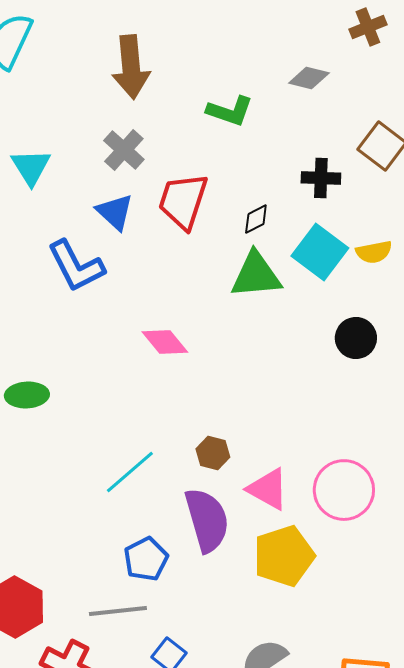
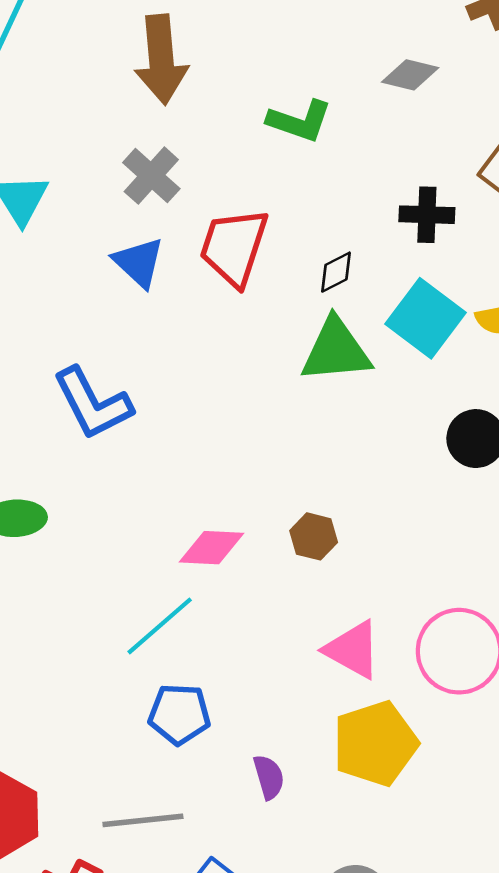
blue L-shape: (76, 266) -> (93, 404), moved
pink diamond: (165, 342) -> (211, 548), moved, turned -48
brown hexagon: (213, 453) -> (314, 536), moved
purple semicircle: (207, 520) -> (269, 777), moved, size x0.5
blue pentagon: (146, 559) -> (179, 714), moved, turned 30

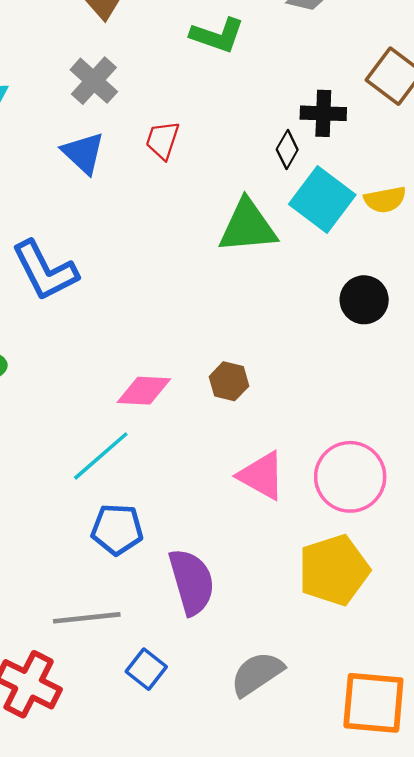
red trapezoid: (234, 247) -> (163, 140), size x0.6
black diamond: (336, 272) -> (287, 149), moved, turned -33
yellow pentagon: (375, 743) -> (334, 570), moved
purple semicircle: (269, 777) -> (192, 582), size x1.8

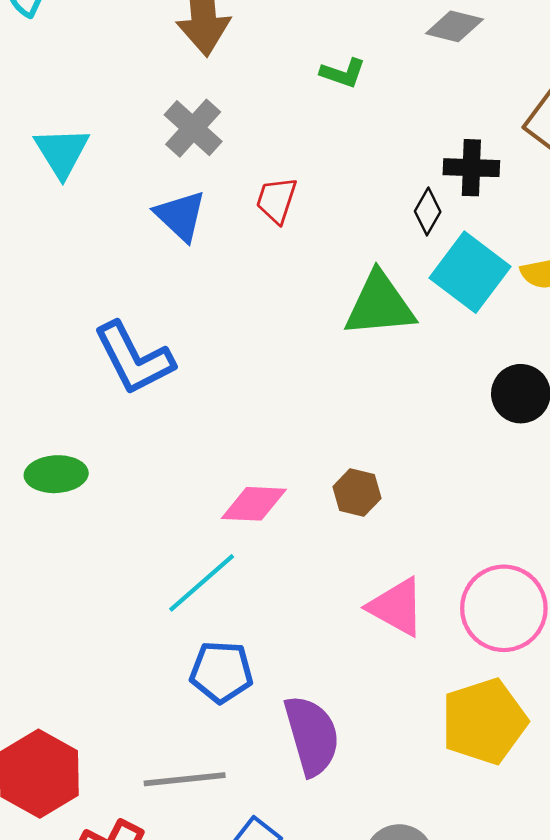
green L-shape: (217, 35) -> (343, 73), size x0.7

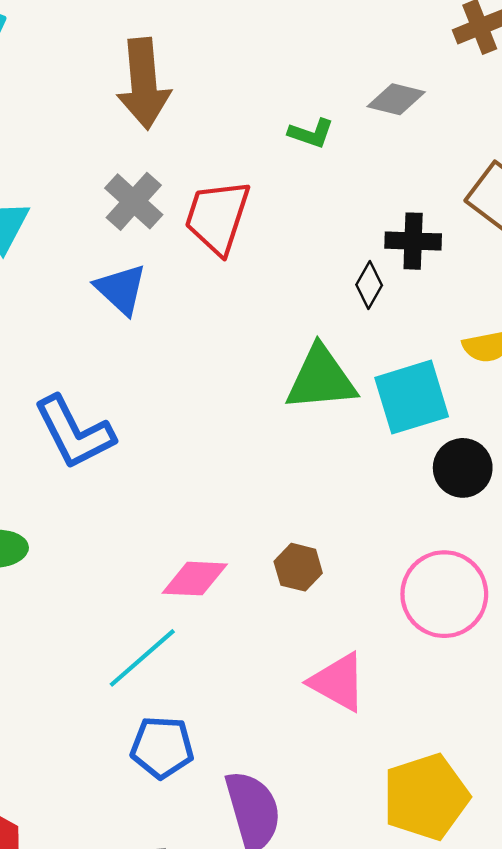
green L-shape: (343, 73) -> (311, 133), moved
red trapezoid: (276, 200) -> (217, 217), moved, size x1.6
cyan square: (470, 272) -> (412, 397), moved, turned 36
pink circle: (504, 608) -> (444, 594), moved

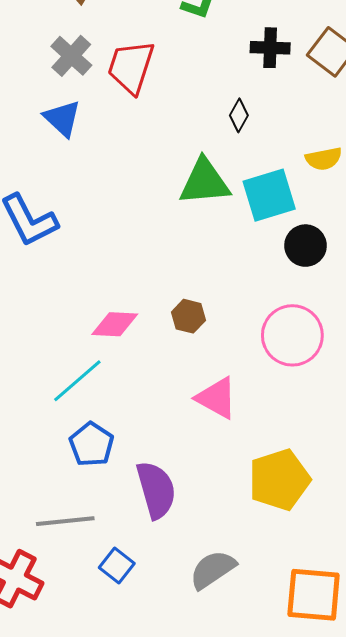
black cross: (413, 241) -> (270, 48), moved
blue pentagon: (162, 747) -> (92, 444), turned 30

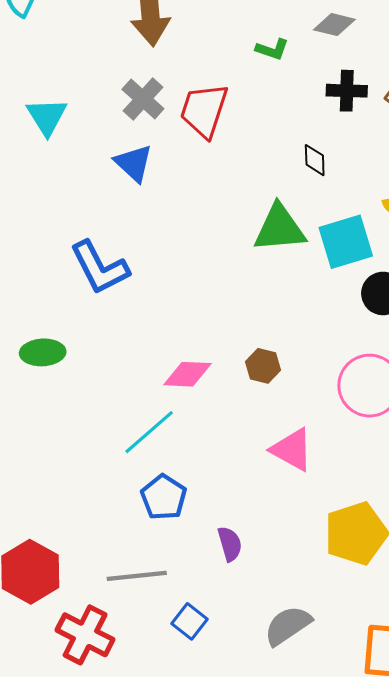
black diamond: (239, 115) -> (315, 160), turned -32
purple semicircle: (156, 490) -> (230, 544), size x0.6

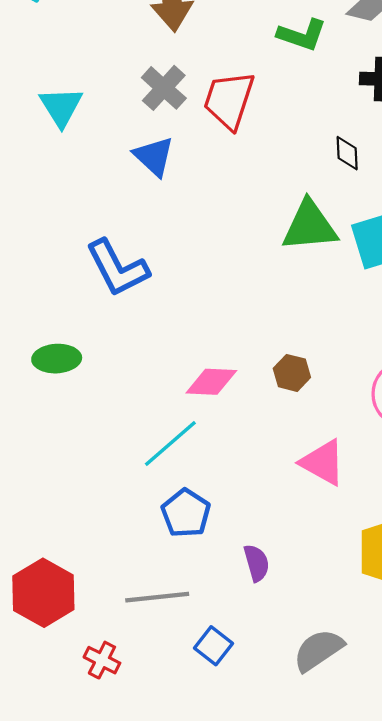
green L-shape: (272, 49) -> (302, 35), size x1.4
red cross: (85, 635) -> (102, 660), size x0.6

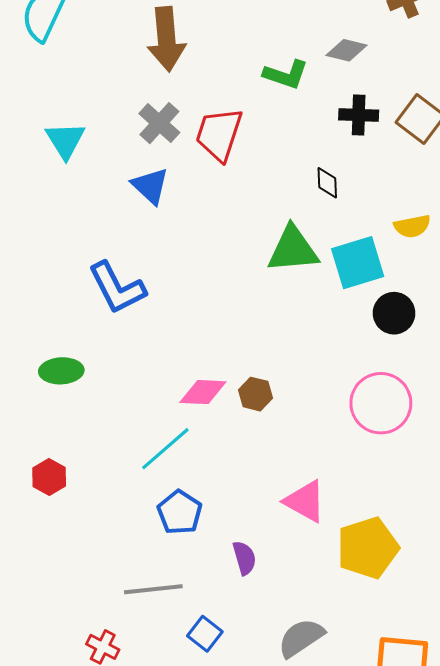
brown hexagon: (292, 373) -> (255, 394), moved
pink triangle: (323, 462) -> (305, 501), moved
red hexagon: (43, 593) -> (49, 477), moved, size x0.6

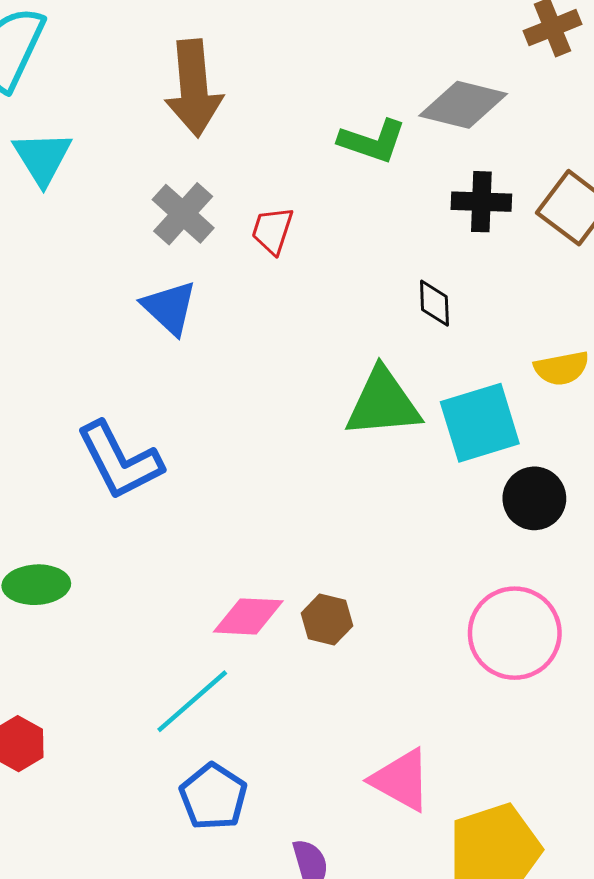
gray diamond: (346, 50) -> (463, 105), size x1.4
red trapezoid: (219, 134) -> (272, 230), size x0.6
cyan triangle: (65, 140) -> (42, 158), moved

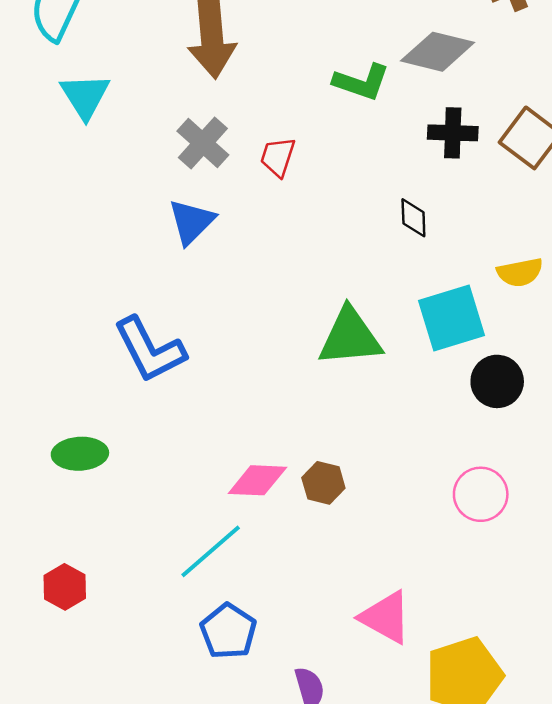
blue triangle: (169, 308) -> (191, 222), turned 32
green triangle: (383, 403) -> (350, 337), moved
pink circle: (515, 633) -> (481, 494), size x0.7

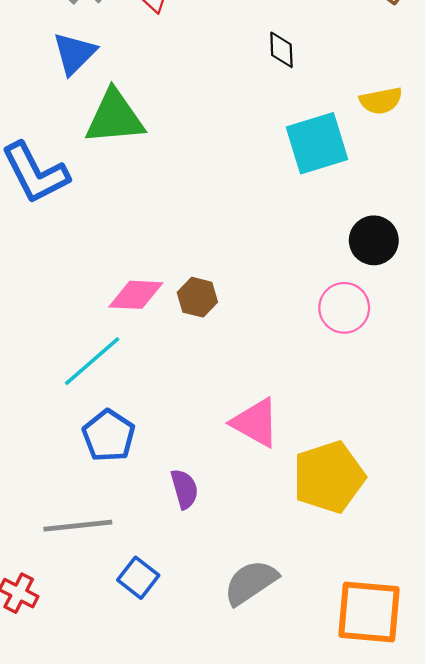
green triangle: (350, 337) -> (115, 117), moved
black circle: (497, 381) -> (374, 240), moved

